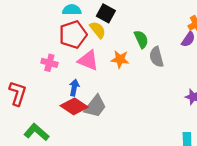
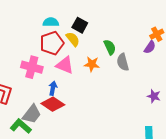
pink cross: (49, 63) -> (32, 67), size x1.5
gray trapezoid: (95, 106) -> (32, 114), moved

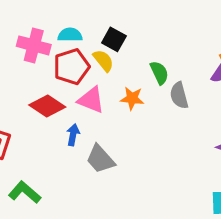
pink cross: (32, 67) -> (34, 45), moved
red diamond: (53, 104) -> (47, 106), moved
gray trapezoid: (32, 114) -> (100, 159), moved, turned 100

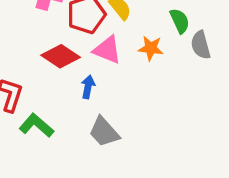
gray trapezoid: (100, 159) -> (104, 132), moved
green L-shape: (25, 192) -> (36, 125), moved

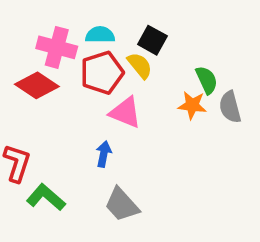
orange star: (151, 48) -> (192, 105), moved
red diamond: (61, 56) -> (37, 85), moved

